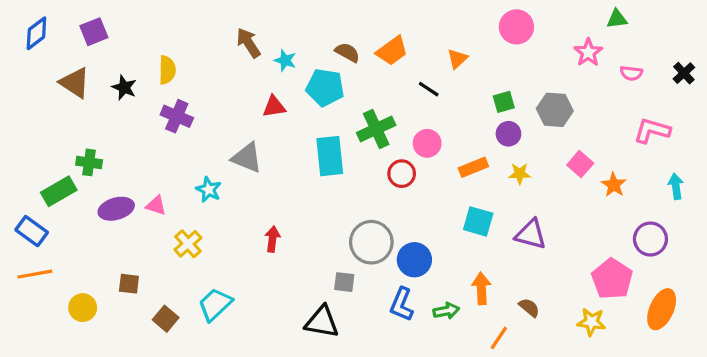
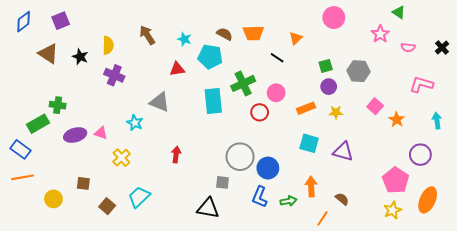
green triangle: (617, 19) -> (399, 12), turned 40
brown arrow: (249, 43) -> (147, 35), moved
orange trapezoid: (392, 51) -> (253, 33), turned 35
yellow star: (591, 322) -> (393, 210), moved, turned -30

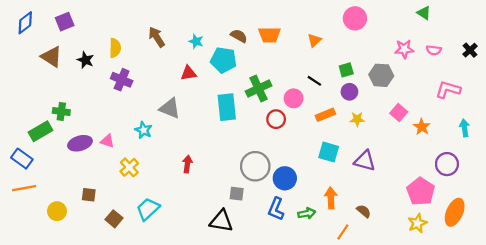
pink star: (380, 34) -> (404, 49), moved, turned 30
black line: (277, 58) -> (314, 81), moved

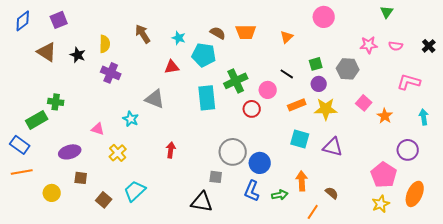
green triangle: (424, 13) -> (387, 12), turned 32
yellow star: (357, 119) -> (326, 109), size x1.6
purple ellipse: (80, 143) -> (70, 152), moved

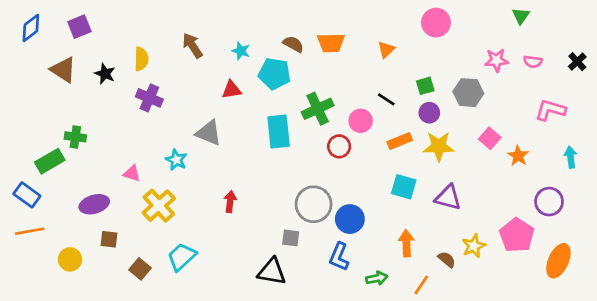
yellow cross: (118, 153) -> (159, 206), size x1.4
green arrow: (280, 195) -> (377, 278), moved
yellow star: (381, 204) -> (474, 246), moved

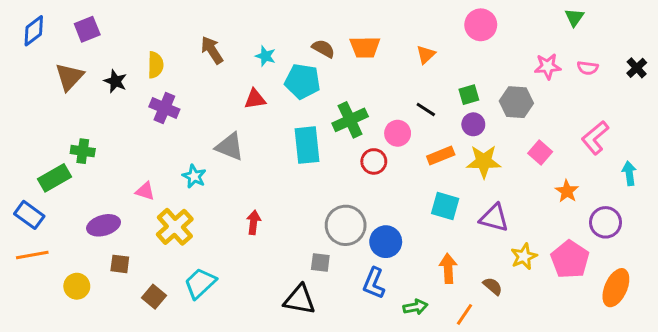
brown triangle: (63, 70) -> (69, 77), turned 40
pink L-shape: (550, 110) -> (595, 138), moved, turned -56
orange star: (518, 156) -> (567, 191), moved
yellow star: (474, 246) -> (524, 257), moved

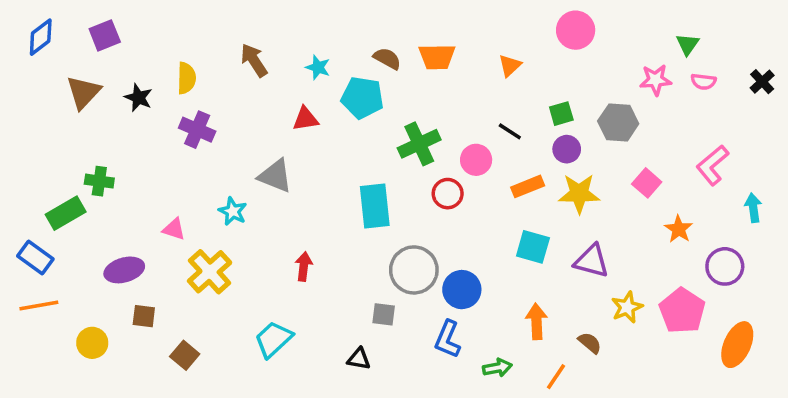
green triangle: (574, 17) -> (688, 44), moved
cyan rectangle: (307, 145) -> (375, 206), moved
cyan trapezoid: (200, 283) -> (273, 339), moved
black triangle: (300, 300) -> (359, 359), size x0.6

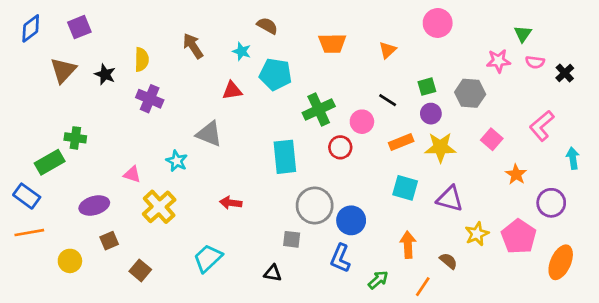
brown semicircle: (387, 59) -> (267, 26), moved
black cross: (762, 82) -> (565, 73), moved
red arrow: (304, 266) -> (231, 203), turned -90
brown square: (144, 316) -> (109, 241), turned -30
green arrow: (497, 368) -> (378, 280), turned -30

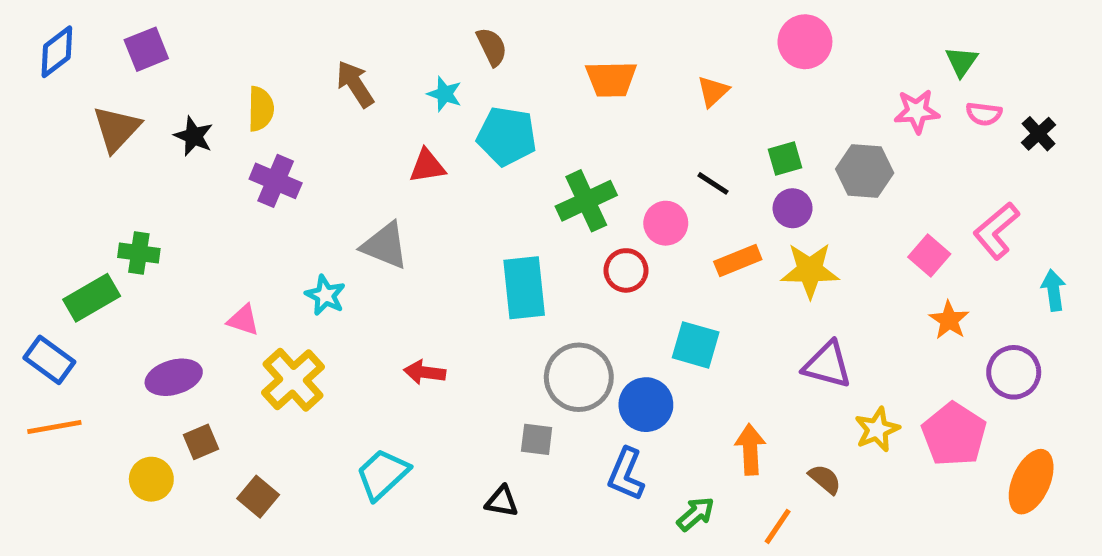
brown semicircle: (267, 26) -> (492, 47), turned 35
pink square: (492, 139) -> (929, 255), moved
cyan square: (405, 188) -> (696, 345), moved
yellow circle: (70, 261) -> (151, 479), moved

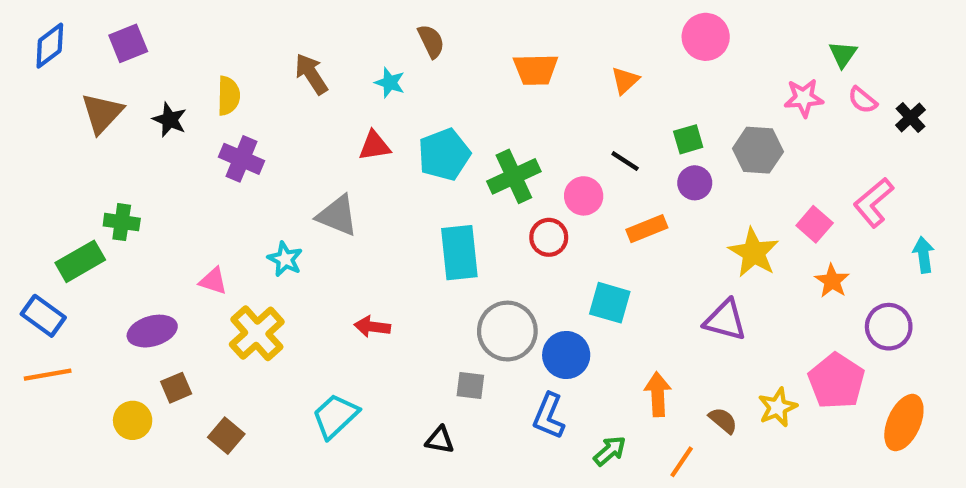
pink semicircle: (984, 114) -> (863, 100), turned 32
cyan pentagon: (507, 136) -> (444, 155), moved, turned -30
yellow star: (810, 270) -> (754, 253), moved, turned 30
yellow star: (877, 429) -> (778, 407), moved

